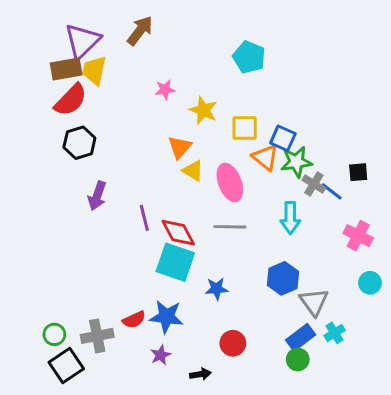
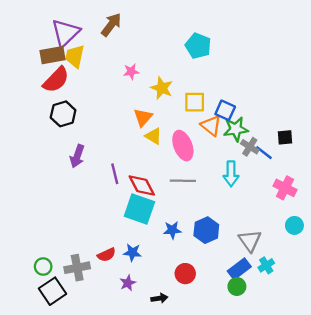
blue hexagon: (283, 278) -> (206, 230), moved
blue star: (166, 317) -> (132, 252), size x0.7

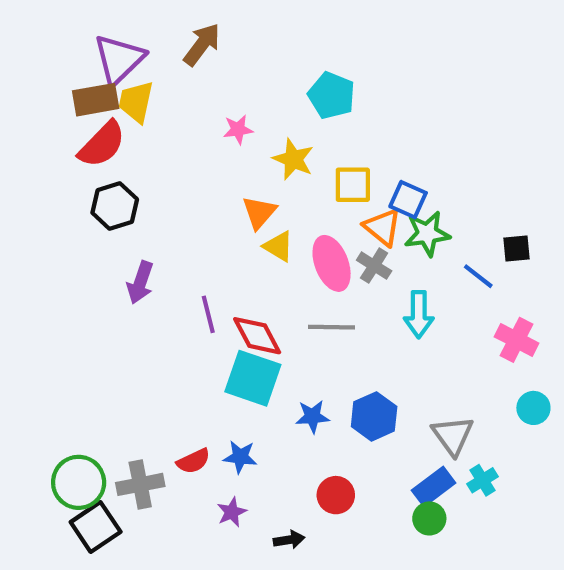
cyan pentagon: (198, 46) -> (332, 95), moved
gray cross: (250, 147) -> (374, 266), moved
green circle: (43, 267) -> (79, 482), size x1.6

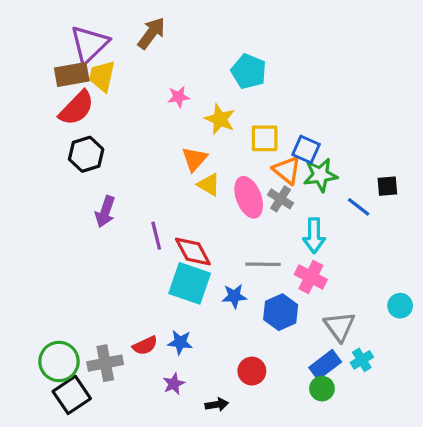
gray line: (332, 327) -> (263, 264), moved
pink cross: (516, 340) -> (311, 277), moved
blue star: (312, 416) -> (234, 296), moved

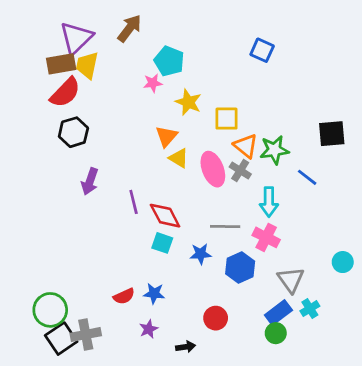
cyan pentagon: (249, 71) -> (169, 61), moved
blue square: (306, 149) -> (262, 50), moved
black square: (387, 186) -> (332, 134), moved, size x1.5
cyan square: (190, 283) -> (162, 243), size x0.6
gray cross: (105, 363) -> (86, 334), moved

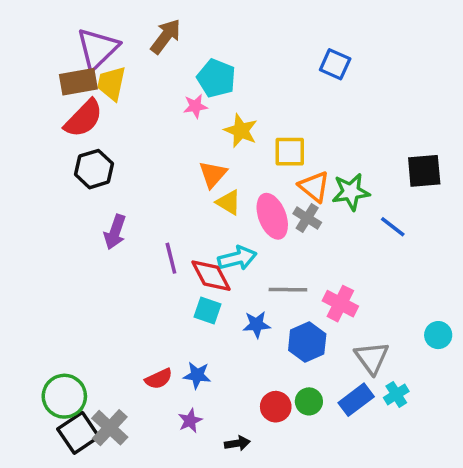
cyan arrow: (269, 202) -> (237, 258), moved, turned -104
green circle: (276, 333) -> (309, 401), moved
gray cross: (86, 334) -> (110, 428), turned -36

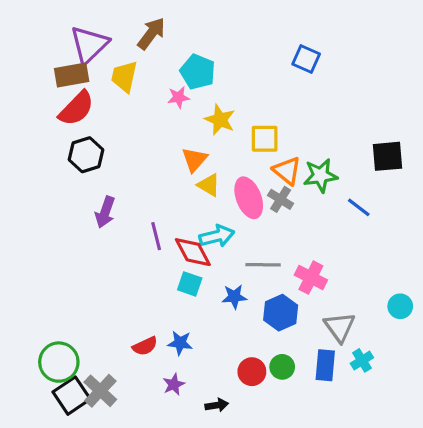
yellow trapezoid: (111, 83) -> (124, 77), moved
blue rectangle: (356, 400) -> (325, 365), turned -48

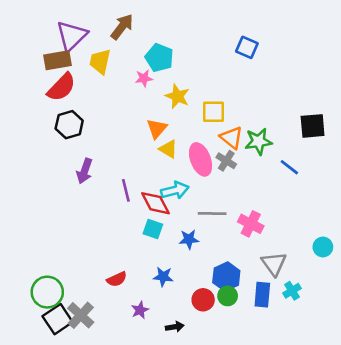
blue hexagon: (281, 313) -> (226, 277), moved
blue star: (180, 343) -> (163, 277), moved

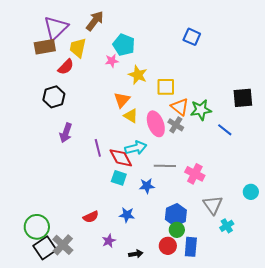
red semicircle: (61, 87) -> (66, 67), moved, size x0.7
blue rectangle: (262, 295) -> (191, 247), moved
red circle: (203, 300) -> (168, 246), moved

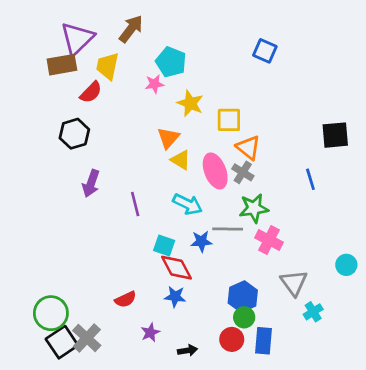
green star: (201, 110) -> (254, 208), moved
blue line: (225, 130) -> (310, 179), turned 35
cyan arrow: (136, 148) -> (188, 204), turned 40
red diamond: (121, 158) -> (177, 268), moved
blue star: (147, 186) -> (201, 241), moved

